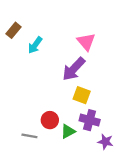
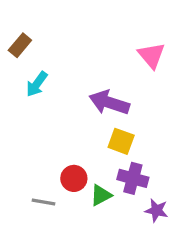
pink triangle: (86, 42) -> (151, 55), moved
cyan arrow: (35, 45) -> (37, 84), moved
purple arrow: (74, 69) -> (109, 103), turned 65

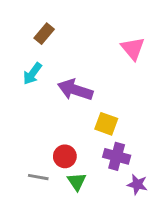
brown rectangle: (20, 45) -> (44, 34), moved
purple arrow: (109, 103) -> (75, 90), moved
green triangle: (101, 195) -> (77, 181), moved, turned -36

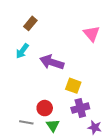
purple cross: (117, 156) -> (80, 108), turned -30

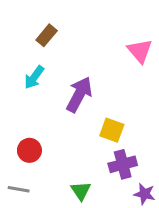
purple arrow: (52, 62) -> (79, 94), turned 100
red circle: (45, 108) -> (29, 150), moved
gray line: (26, 122) -> (19, 189), moved

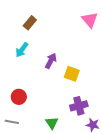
pink triangle: (140, 51) -> (90, 20), moved
purple arrow: (79, 94) -> (51, 61), size x0.7
yellow square: (112, 130) -> (72, 74), moved

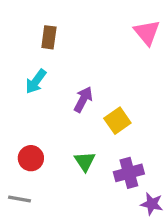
brown rectangle: (30, 23) -> (49, 37), turned -32
yellow square: (72, 74) -> (117, 121), turned 35
green triangle: (52, 123) -> (85, 161), moved

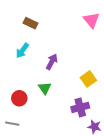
brown rectangle: (49, 37) -> (30, 23), turned -72
yellow square: (117, 121) -> (88, 79), moved
green triangle: (85, 161) -> (45, 88), moved

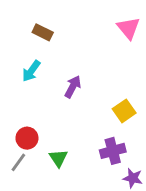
green triangle: (45, 88) -> (58, 158), moved
gray line: (12, 124) -> (18, 162), moved, turned -64

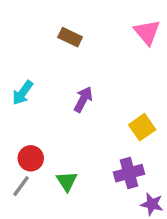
brown rectangle: (43, 32) -> (70, 37), moved
cyan arrow: (31, 71) -> (23, 93), moved

